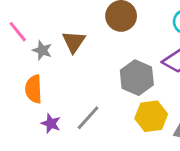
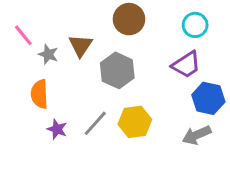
gray hexagon: (137, 78) -> (117, 70), moved
yellow hexagon: (151, 116) -> (135, 122), moved

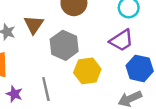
yellow hexagon: (135, 122) -> (87, 71), moved
gray line: (95, 123) -> (46, 89), turned -55

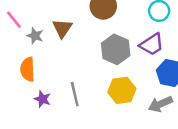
gray hexagon: (64, 45) -> (116, 49), moved
yellow hexagon: (87, 71) -> (122, 90), moved

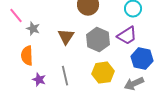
brown triangle: (62, 28) -> (66, 37), moved

